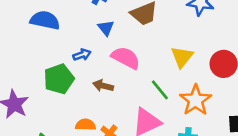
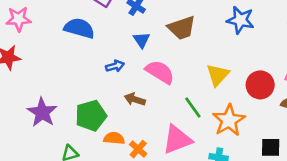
green pentagon: (59, 79) -> (91, 116), moved

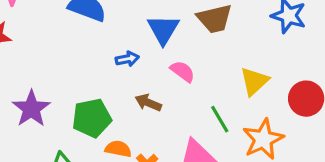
blue triangle: (141, 40) -> (163, 29), size x1.5
pink semicircle: (160, 72) -> (183, 71), size x0.7

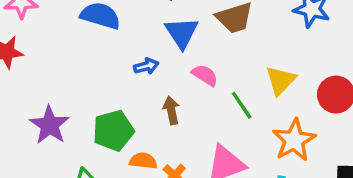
brown arrow: (148, 103) -> (171, 110), turned 60
green line: (220, 119) -> (242, 105), moved

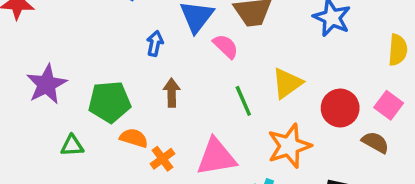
blue arrow: (146, 66) -> (155, 43), turned -75
pink semicircle: (205, 75) -> (226, 46), moved

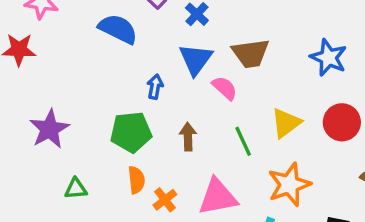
brown arrow: (172, 93) -> (188, 137), moved
green pentagon: (110, 102) -> (131, 132), moved
red circle: (340, 108) -> (342, 122), moved
orange semicircle: (134, 138) -> (136, 180), turned 68

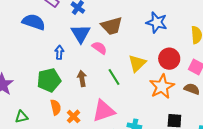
orange star: (289, 185) -> (162, 87), moved

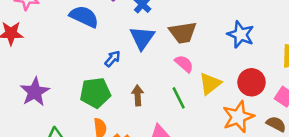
pink semicircle: (99, 48) -> (184, 64), moved
blue arrow: (59, 52) -> (112, 59), turned 32

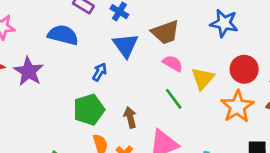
purple star: (35, 92) -> (29, 71), moved
brown arrow: (138, 95) -> (130, 117), moved

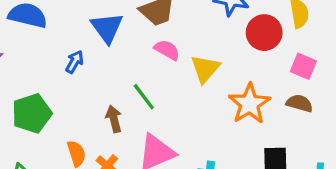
red circle: (244, 69) -> (264, 33), moved
green line: (174, 99) -> (144, 97), moved
green pentagon: (89, 110) -> (32, 113), moved

